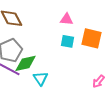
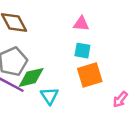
orange square: (92, 38) -> (90, 75), moved, turned -30

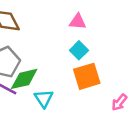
cyan square: (82, 51) -> (79, 50), turned 35

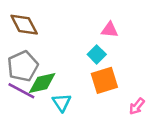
pink triangle: (78, 22) -> (110, 30), moved

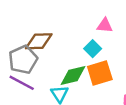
brown diamond: (24, 25) -> (39, 41), moved, turned -64
green diamond: (42, 83) -> (73, 75), moved

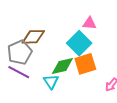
cyan square: (93, 49) -> (79, 43), size x1.6

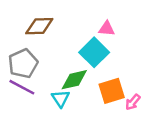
brown diamond: (33, 37) -> (39, 26), moved
orange square: (85, 64) -> (112, 91), moved

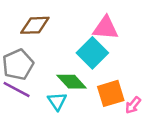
pink triangle: (107, 29) -> (106, 28), size x1.5
green diamond: (74, 80) -> (72, 82), turned 60

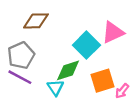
pink triangle: (106, 28) -> (113, 32), moved, turned -30
green diamond: (72, 82) -> (68, 70), turned -65

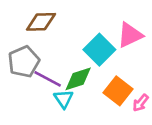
purple line: (20, 77) -> (48, 79), moved
orange square: (103, 81) -> (118, 91), turned -35

